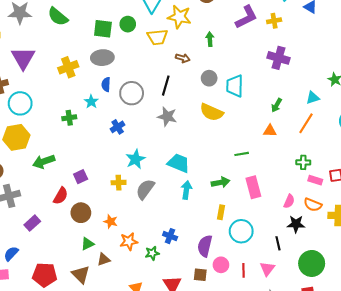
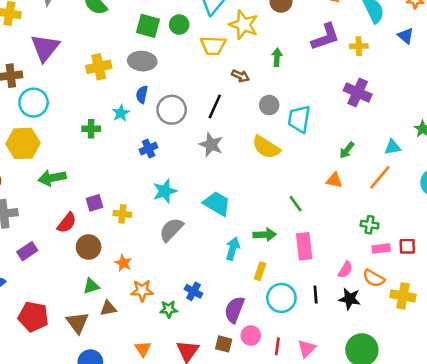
green line: (242, 154) -> (296, 204), turned 56
pink rectangle: (315, 180) -> (381, 249), turned -32
yellow cross: (119, 183) -> (122, 214), moved
cyan arrow: (186, 190) -> (233, 249), moved
black line: (278, 243) -> (316, 295), moved

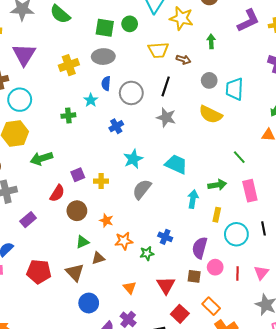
yellow trapezoid: (213, 46) -> (158, 50), moved

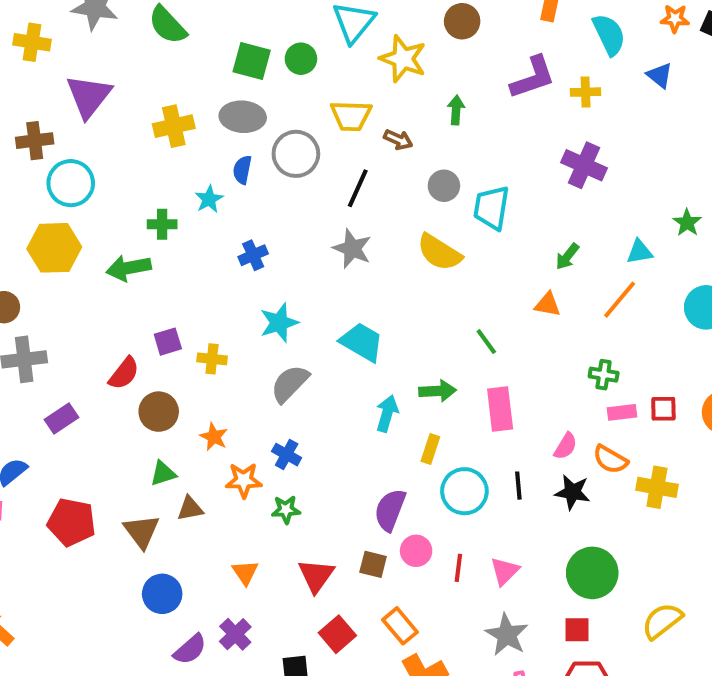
gray circle: (131, 93) -> (296, 154), moved
green arrow: (41, 158) -> (129, 268), moved
blue cross: (165, 237) -> (287, 455), moved

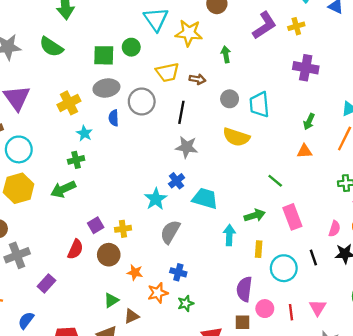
cyan star: (209, 199) -> (84, 133), moved
blue cross: (253, 255) -> (177, 181), moved
brown circle: (159, 412) -> (109, 255), moved

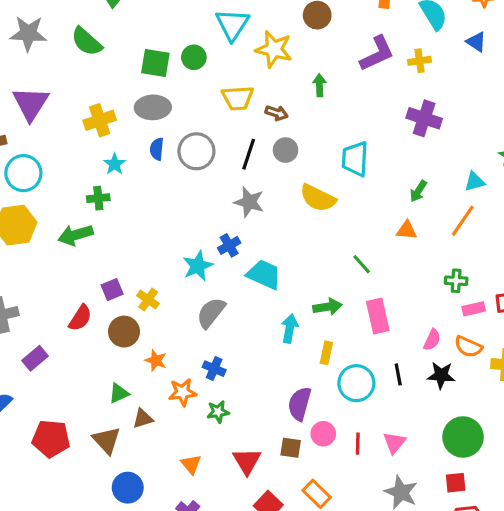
gray circle: (230, 99) -> (286, 150), moved
gray circle: (142, 101) -> (196, 151), moved
yellow cross: (123, 229) -> (148, 300), turned 35

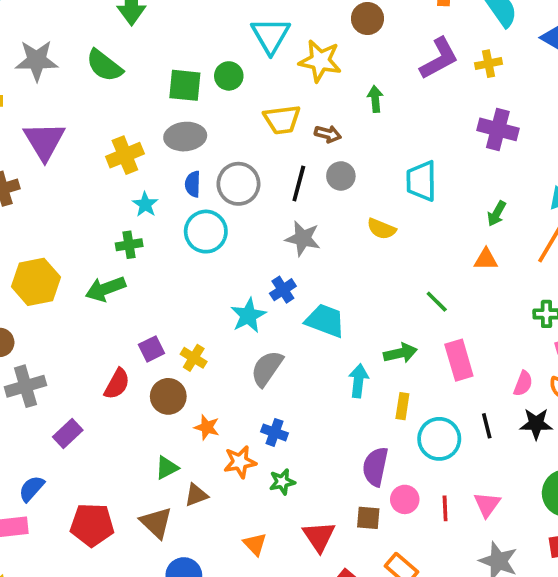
cyan circle: (23, 173) -> (206, 232), moved
yellow semicircle: (318, 198) -> (381, 229), size x0.7

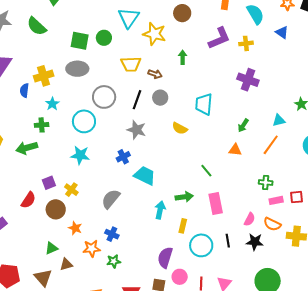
blue semicircle: (193, 184) -> (24, 90), moved
cyan star: (248, 315) -> (80, 155), moved, turned 30

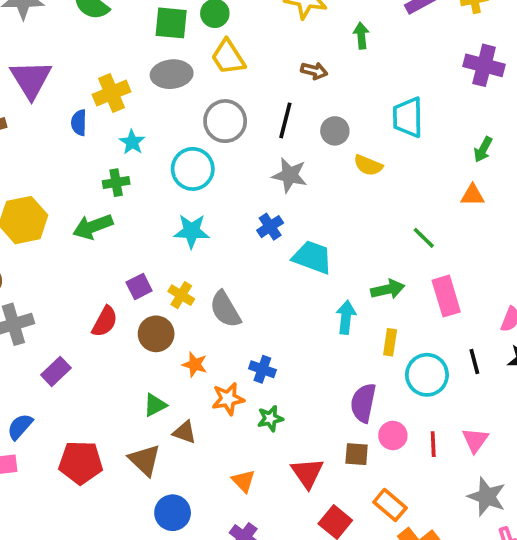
yellow trapezoid: (131, 64) -> (228, 57), moved, turned 65
gray circle: (160, 98) -> (335, 131), moved
gray semicircle: (111, 199) -> (225, 309), moved, turned -65
brown triangle: (66, 264) -> (185, 432), turned 40

